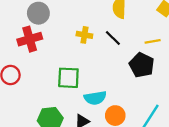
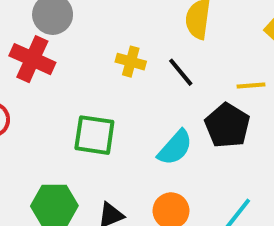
red cross: (30, 39) -> (32, 59), turned 35
cyan semicircle: (95, 98) -> (175, 148), moved, turned -45

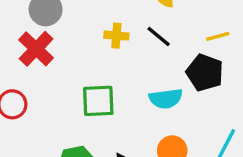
red cross: (32, 59) -> (36, 49), turned 30
cyan semicircle: (175, 148) -> (166, 99), turned 52

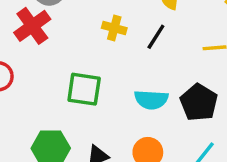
black line: (159, 36) -> (156, 37), turned 72
black pentagon: (205, 73) -> (199, 102), moved

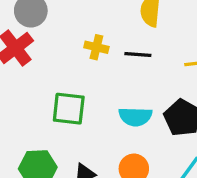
black line: (156, 37) -> (138, 54), turned 64

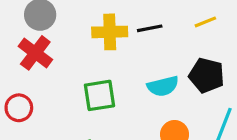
yellow cross: (96, 47) -> (110, 32), size x1.5

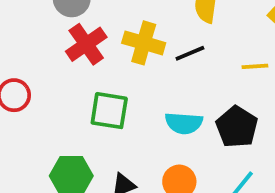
black line: (150, 28) -> (190, 53), turned -30
red cross: (35, 53) -> (86, 44), moved

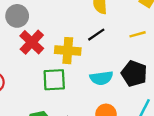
yellow cross: (144, 43) -> (68, 51), moved

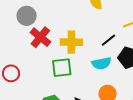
black line: (96, 35) -> (108, 40), moved

